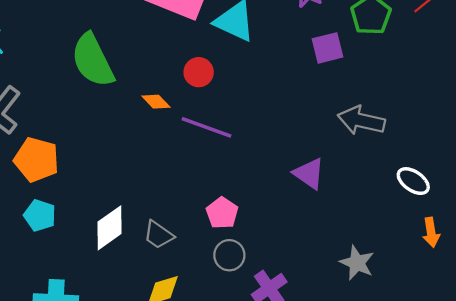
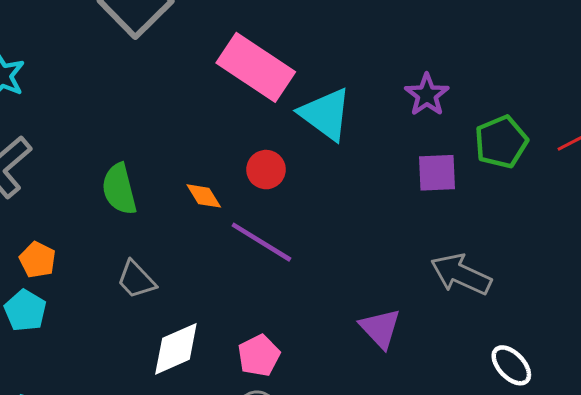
green semicircle: (93, 60) -> (119, 189), moved, size x0.7
orange pentagon: (37, 160) -> (38, 260), moved, size x0.6
white diamond: (109, 228) -> (176, 349), moved
gray trapezoid: (158, 235) -> (136, 280), moved

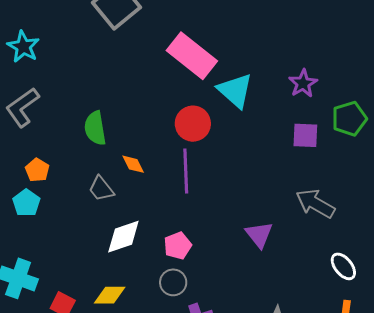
red circle: (266, 170) -> (193, 124), size x1.4
orange diamond: (204, 196) -> (133, 164), moved
purple line: (261, 242) -> (186, 171), turned 51

